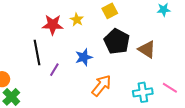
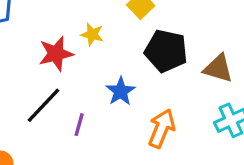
brown triangle: (147, 49) -> (218, 68), moved
black line: (37, 53) -> (43, 105), turned 70

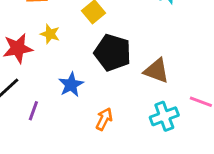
orange arrow: (162, 128) -> (104, 119), size x0.7

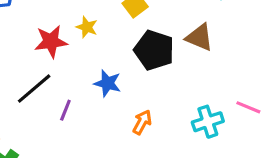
brown triangle: (156, 71) -> (199, 37), moved
blue star: (71, 85) -> (107, 83), turned -30

